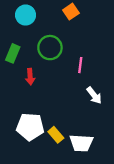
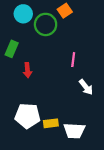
green circle: (50, 48) -> (46, 24), moved
yellow rectangle: (56, 135) -> (51, 123), turned -56

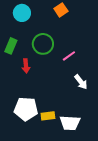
green circle: (46, 24) -> (43, 44), moved
pink line: (73, 60) -> (69, 56), turned 48

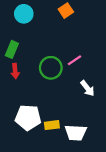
green circle: (43, 44) -> (51, 68), moved
red arrow: (26, 66) -> (15, 71), moved

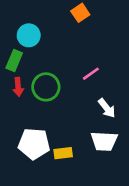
cyan circle: (24, 14) -> (29, 35), moved
green circle: (51, 68) -> (46, 87), moved
white trapezoid: (76, 133) -> (104, 141), moved

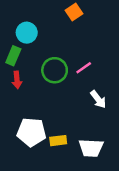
green circle: (46, 87) -> (55, 70), moved
white trapezoid: (104, 141) -> (91, 148), moved

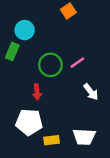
red arrow: (17, 80) -> (37, 92), moved
yellow rectangle: (58, 141) -> (52, 140), moved

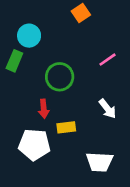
pink line: (77, 63) -> (107, 60), moved
yellow rectangle: (52, 140) -> (66, 127), moved

